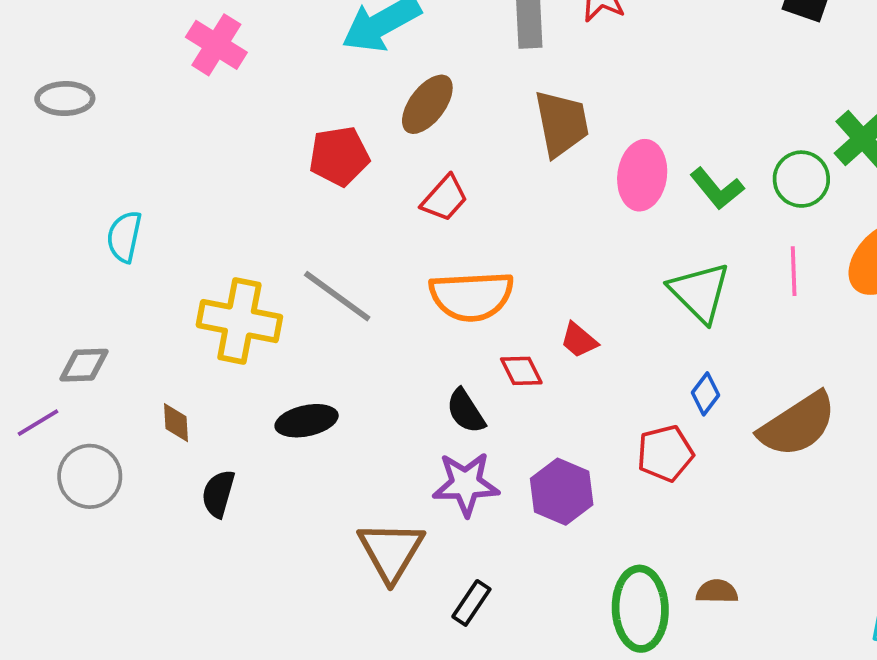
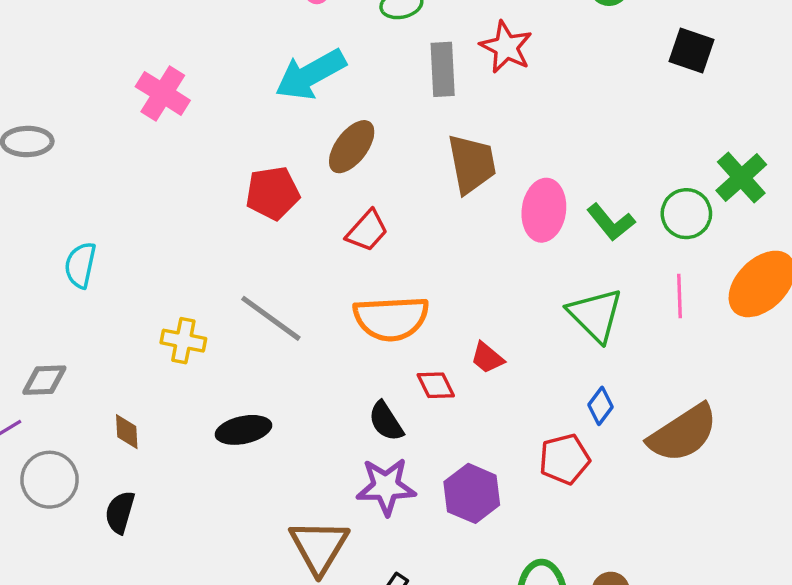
yellow cross: (239, 321) -> (183, 341), size x0.6
black semicircle: (218, 494) -> (120, 512), moved

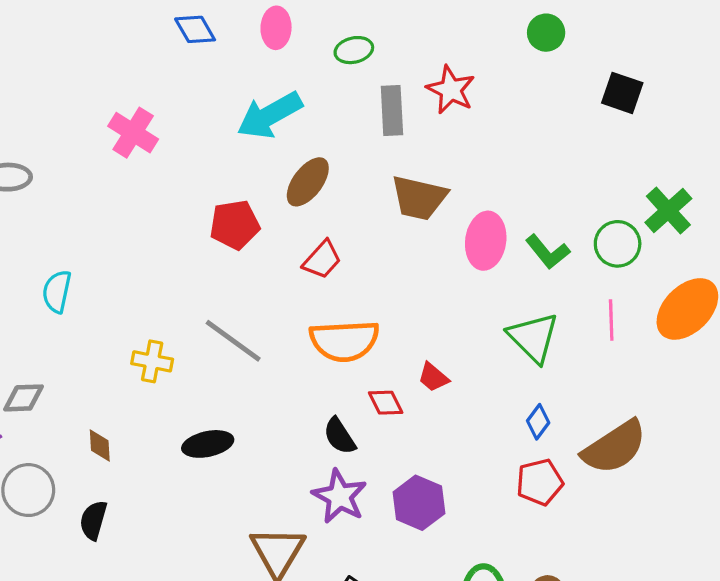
brown trapezoid: (472, 164) -> (419, 198), turned 114
red pentagon: (564, 459) -> (540, 482), moved
purple star: (386, 487) -> (340, 496), turned 30

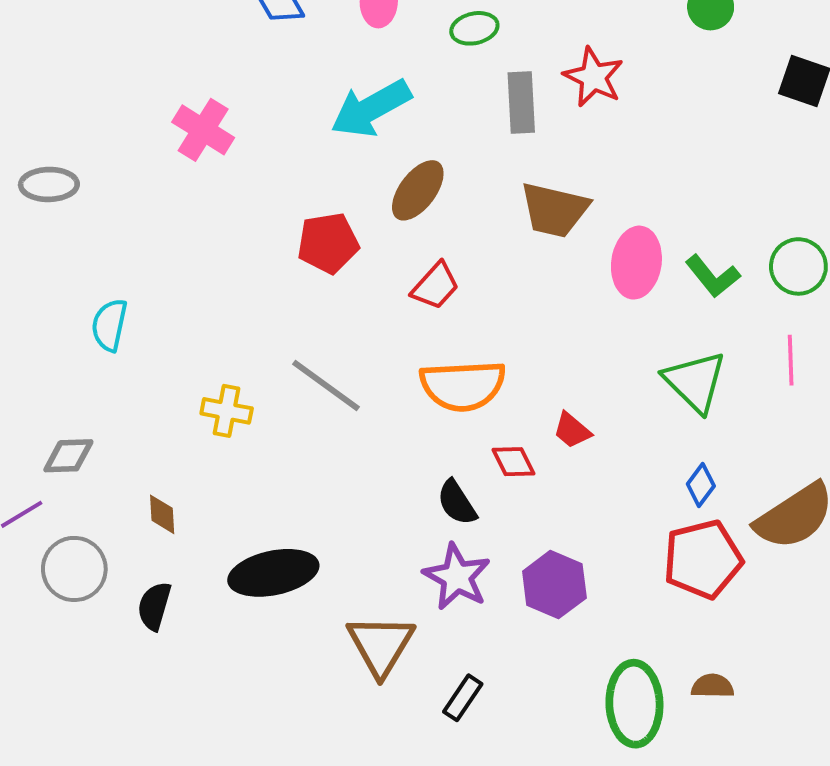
black ellipse: (208, 444) -> (273, 573), moved, size x1.4
red pentagon: (540, 482) -> (703, 559), size x1.4

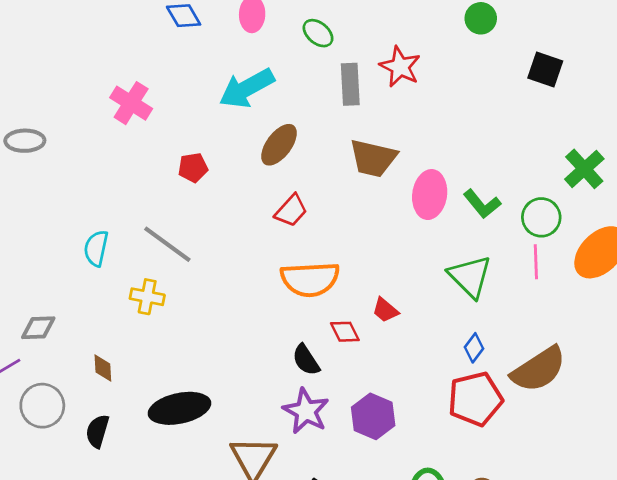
green ellipse: (474, 28) -> (318, 33), turned 52
red pentagon: (328, 243) -> (193, 168), moved, size x0.7
green circle: (798, 266) -> (541, 217), moved
cyan semicircle: (109, 325) -> (96, 248), moved
gray line: (326, 386) -> (167, 244), moved

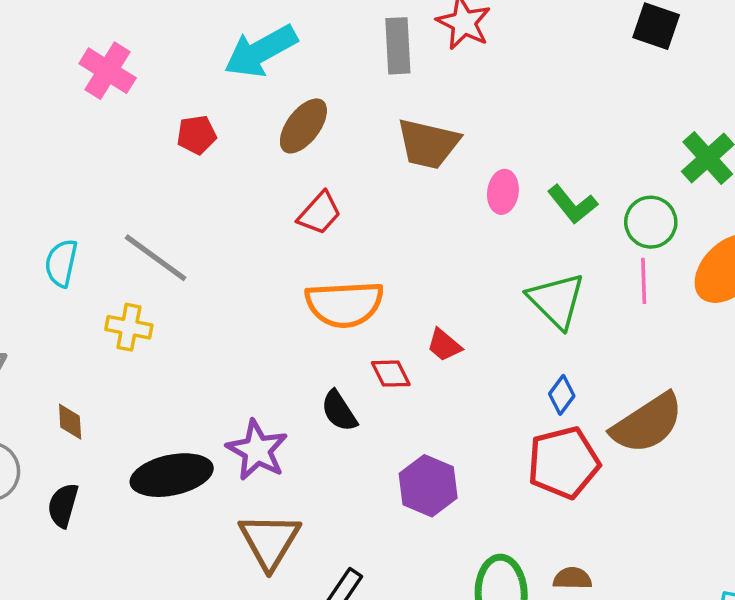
red pentagon: (193, 168) -> (197, 135), moved
pink ellipse: (430, 195) -> (503, 192), size x0.7
purple star: (306, 411) -> (257, 450), moved

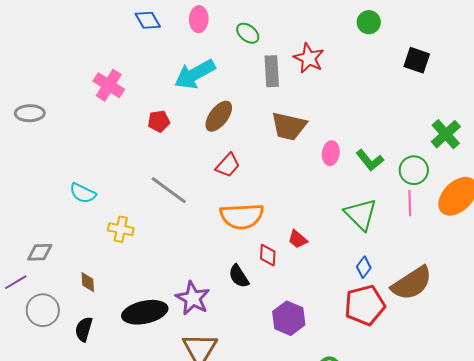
gray line: (156, 258) -> (169, 190), moved
cyan semicircle: (61, 263) -> (83, 193), turned -76
red diamond: (391, 374) -> (268, 255), turned 30

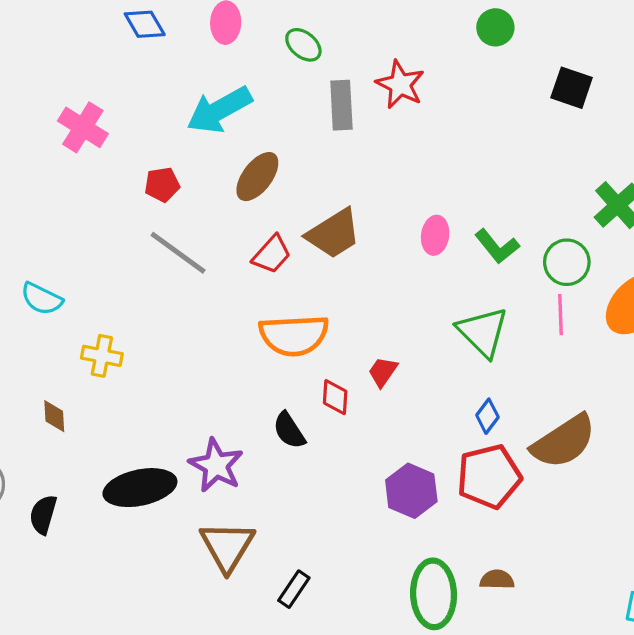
brown trapezoid: (289, 126) -> (334, 234), moved, turned -45
gray line: (169, 190) -> (178, 253), moved
red trapezoid: (298, 239) -> (383, 372), turned 85
brown diamond: (88, 282) -> (54, 416), moved
purple hexagon: (289, 318) -> (411, 491), moved

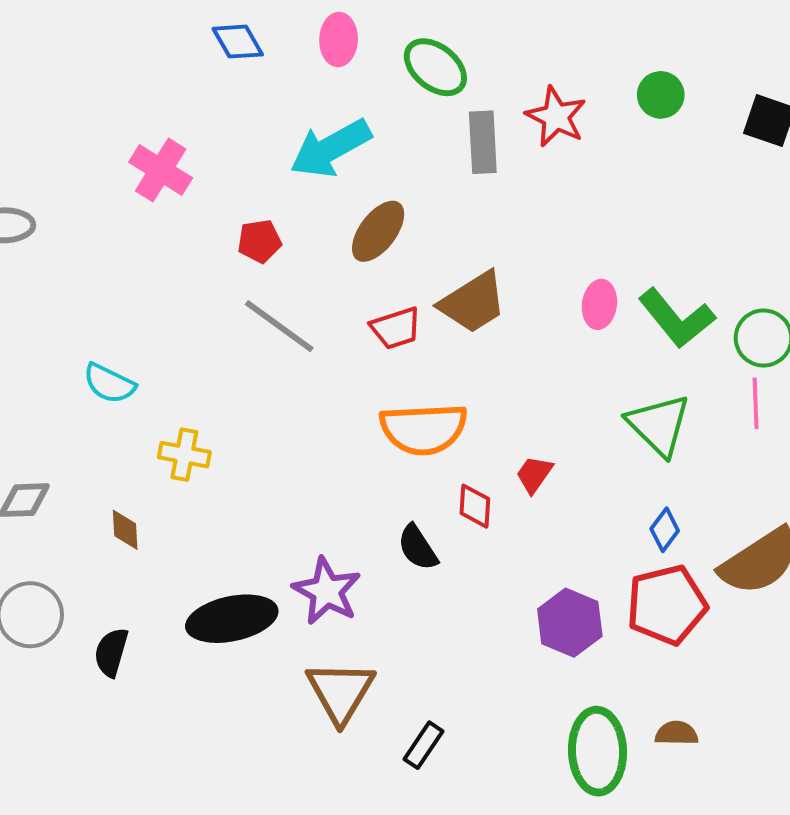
green circle: (495, 27) -> (661, 95), moved
green ellipse: (303, 45) -> (435, 67), size x1.4
green L-shape: (497, 246) -> (677, 318), size x1.4
red trapezoid: (272, 254) -> (396, 328), turned 30

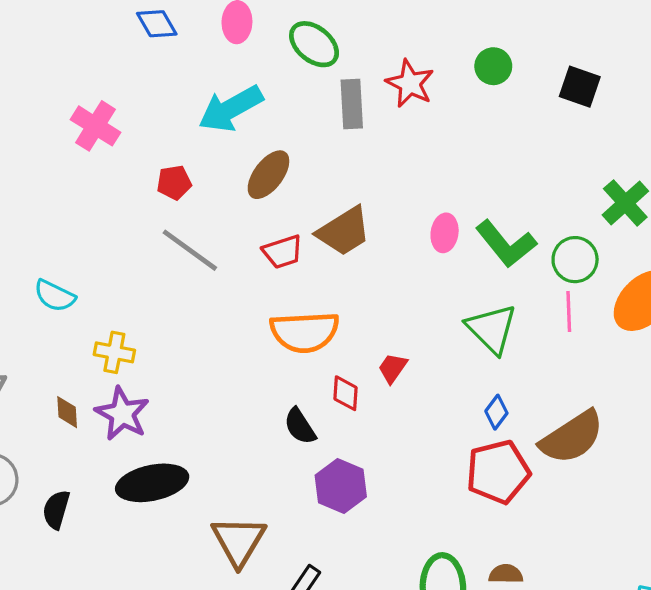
purple star: (327, 591) -> (122, 414), moved
purple hexagon: (570, 623) -> (341, 486), moved

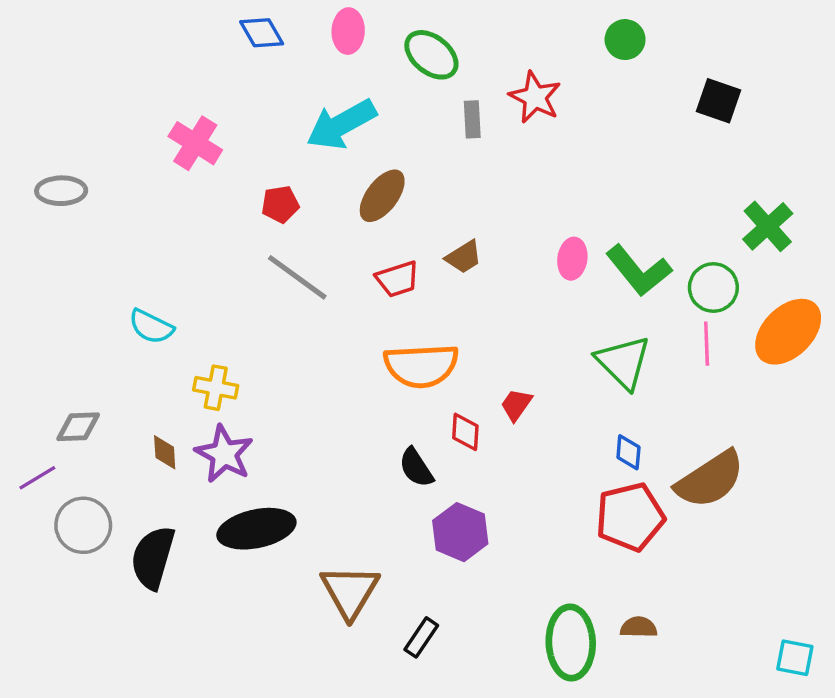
green circle: (493, 66) -> (625, 40), moved
gray rectangle: (352, 104) -> (472, 119), size x0.7
brown trapezoid: (344, 231) -> (464, 257), size x0.6
blue diamond: (496, 412) -> (628, 452), turned -32
black semicircle: (56, 510) -> (153, 558), size x1.5

